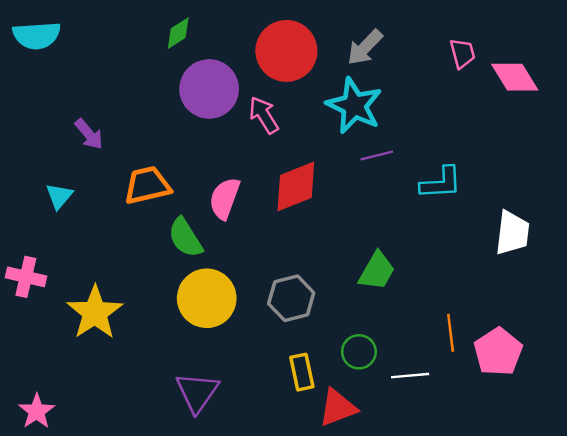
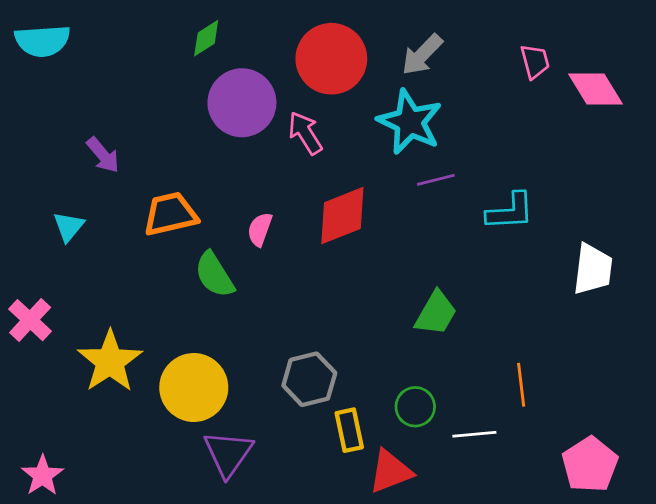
pink semicircle: (225, 198) -> (260, 229), size x0.7
pink cross: (26, 277) -> (30, 320), turned 30
yellow circle: (207, 298) -> (194, 387), moved
gray hexagon: (291, 298) -> (309, 379), moved
pink pentagon: (498, 352) -> (590, 465), moved

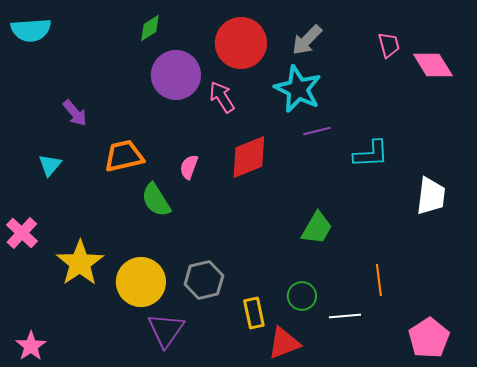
gray hexagon: (309, 379) -> (204, 280), moved

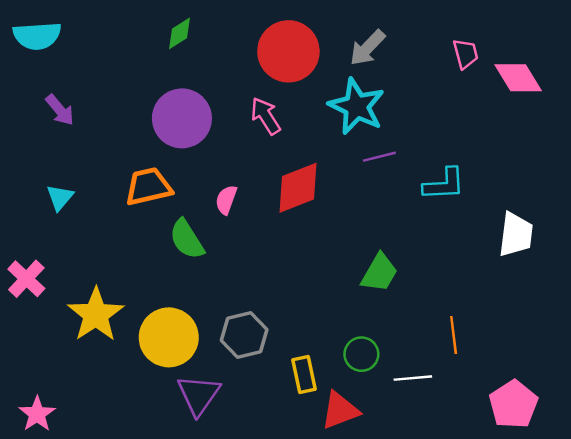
purple circle: (176, 75) -> (182, 118), moved
purple arrow: (75, 113) -> (60, 110), moved

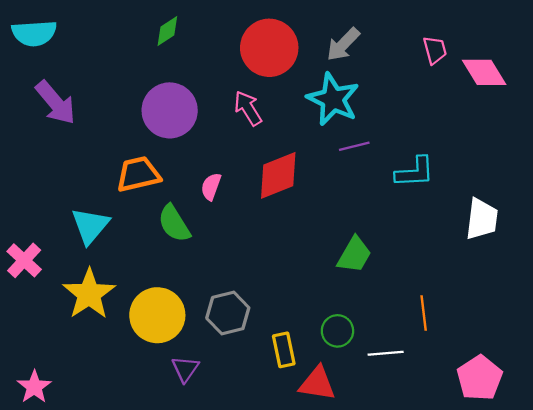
purple arrow: (60, 110) -> (55, 103), size x1.5
cyan triangle: (60, 197) -> (90, 226), moved, size x1.5
purple triangle: (199, 395) -> (185, 369), size x0.7
red triangle: (340, 410) -> (317, 383), turned 30

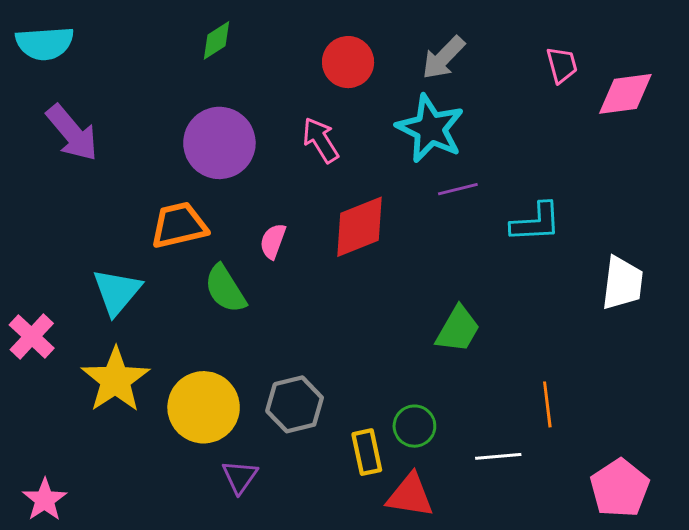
red circle: (269, 48) -> (348, 62), size x0.7
pink diamond: (484, 72) -> (625, 94), turned -66
green circle: (337, 331) -> (414, 426), moved

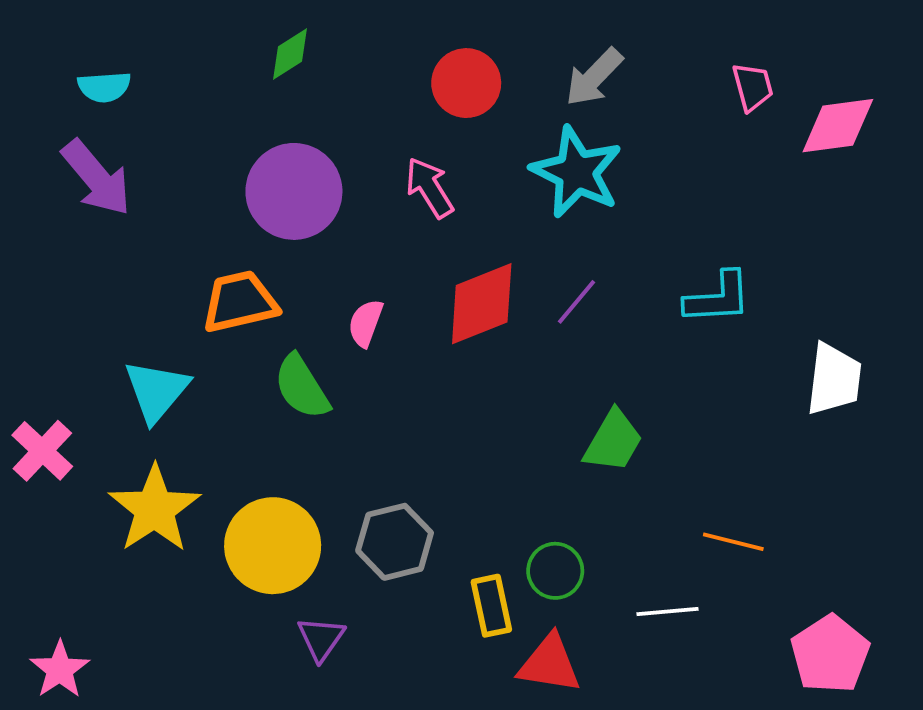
cyan semicircle: (45, 43) -> (104, 87), moved, size x0.7
purple line: (458, 189) -> (577, 302), moved, turned -36
orange line: (547, 404) -> (733, 542), turned -69

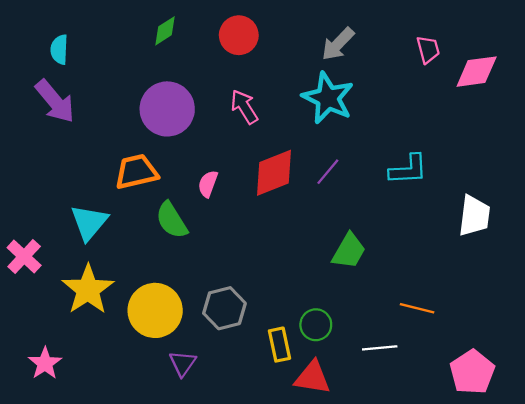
red circle: (466, 83) -> (239, 35), moved
cyan semicircle: (104, 87) -> (59, 50), turned 96
pink star: (60, 670) -> (45, 363), moved

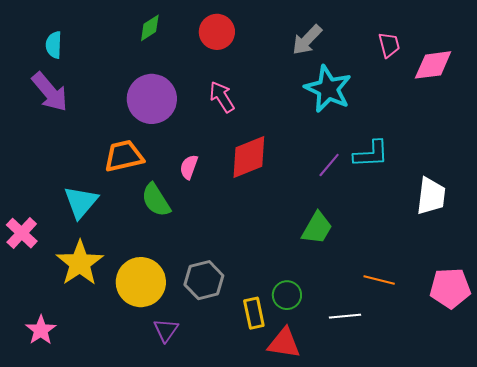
cyan star: (328, 98) -> (328, 89), moved
purple line: (328, 172) -> (329, 165), moved
pink pentagon: (472, 372) -> (450, 288), moved, turned 30

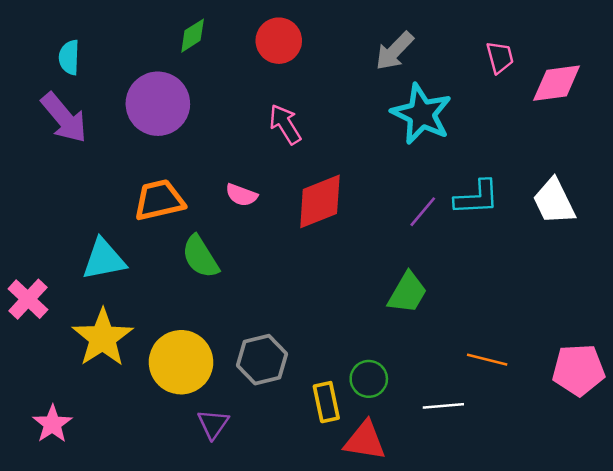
purple circle: (152, 99) -> (158, 104), moved
pink semicircle: (189, 167) -> (241, 195), moved, turned -90
white trapezoid: (431, 196) -> (554, 201), moved, turned 147
cyan triangle: (81, 202) -> (104, 259), turned 39

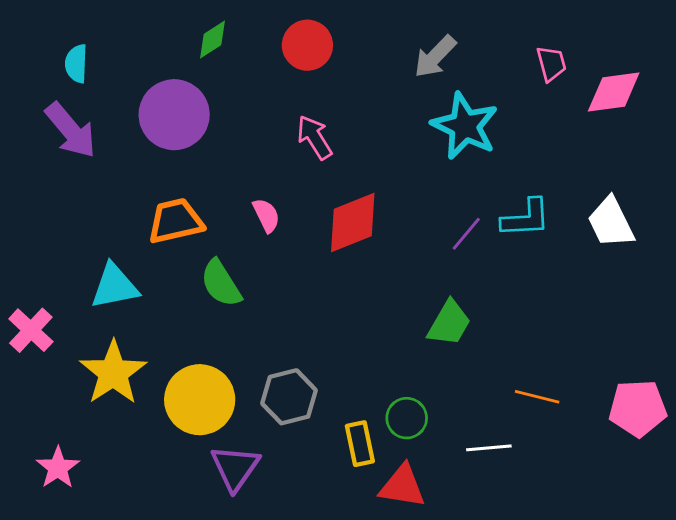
pink semicircle: (241, 195) -> (266, 215), turned -136
purple triangle: (213, 424) -> (235, 468), size x1.4

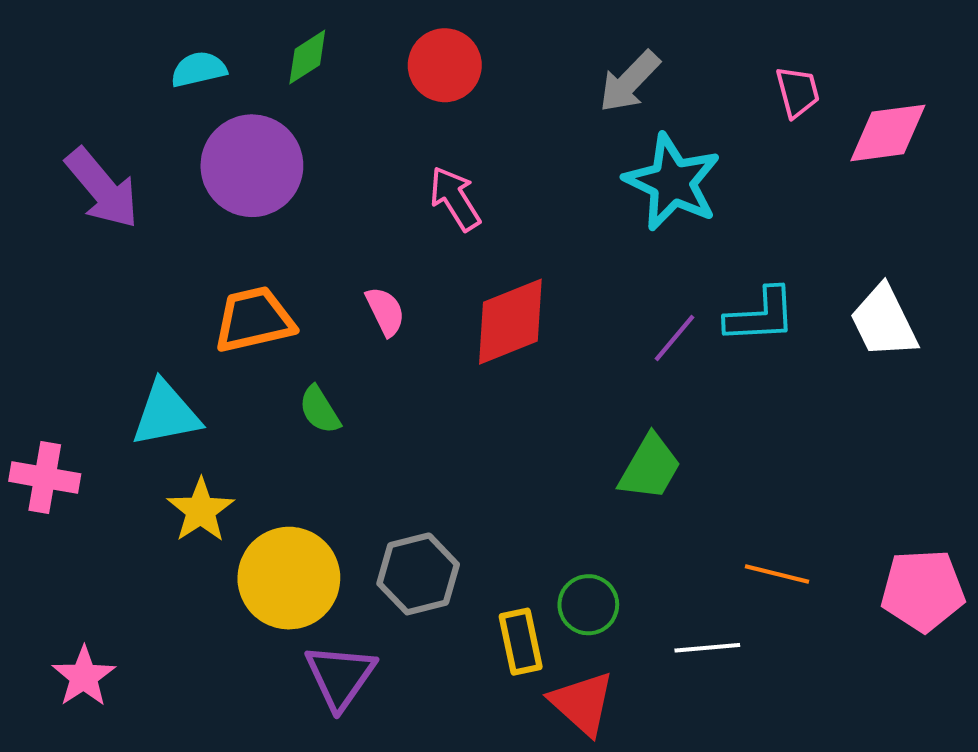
cyan semicircle: (76, 64) -> (199, 69), moved, turned 75
green semicircle: (221, 283) -> (320, 410), size x0.7
pink cross: (31, 330) -> (45, 478), turned -33
yellow star: (113, 373) -> (201, 510), moved, size x0.7
red triangle: (402, 486) -> (582, 703), turned 33

